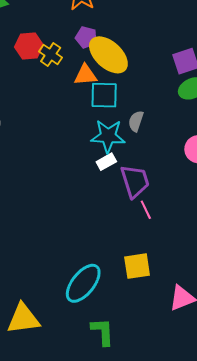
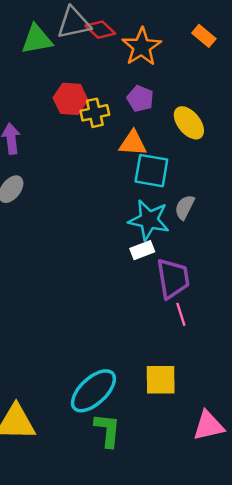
yellow cross: (51, 55) -> (95, 113), turned 35
yellow ellipse: (108, 55) -> (189, 123), moved, size x0.7
green L-shape: (103, 332) -> (108, 430), moved

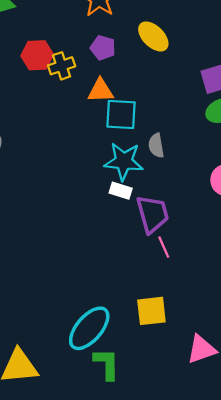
yellow ellipse: (189, 123) -> (153, 36), moved
gray semicircle: (185, 207) -> (156, 146), turned -30
white rectangle: (142, 250) -> (121, 191), turned 45

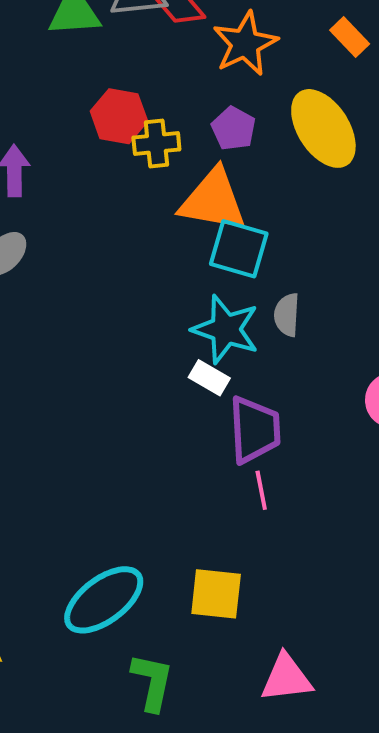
yellow ellipse: (153, 36) -> (323, 128), size x1.4
orange triangle: (101, 91) -> (213, 200), size x1.5
green L-shape: (107, 364) -> (152, 682), moved

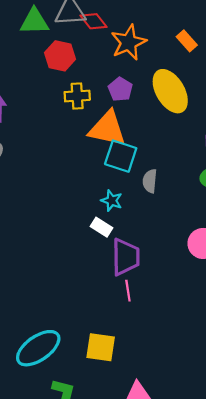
red hexagon: (119, 116) -> (60, 56), moved
gray semicircle: (287, 315) -> (150, 181), moved
cyan star: (226, 329) -> (112, 201), size x0.6

